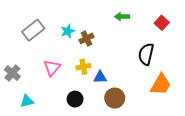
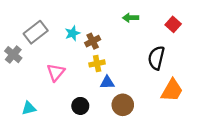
yellow cross: (83, 67) -> (97, 63), moved
gray cross: (12, 73) -> (13, 55), moved

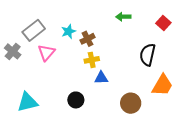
pink triangle: (56, 72) -> (46, 53), moved
brown circle: (123, 105) -> (131, 103), moved
cyan triangle: (29, 108) -> (27, 102), size x1.5

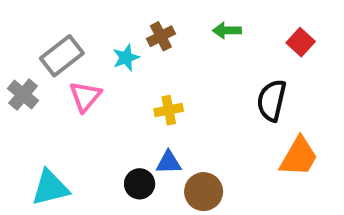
brown cross: (87, 39) -> (161, 36), moved
blue triangle: (101, 78) -> (169, 162), moved
brown circle: (131, 103) -> (204, 192), moved

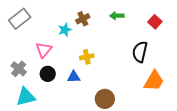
gray rectangle: (62, 56) -> (20, 19), moved
gray cross: (23, 95) -> (19, 69), moved
blue triangle: (169, 162) -> (74, 77), moved
black circle: (140, 184) -> (48, 74), moved

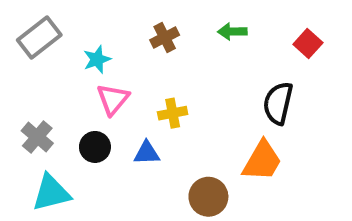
cyan star: (65, 30) -> (97, 59), moved
pink triangle: (44, 50) -> (113, 99), moved
orange trapezoid: (154, 81) -> (262, 161), moved

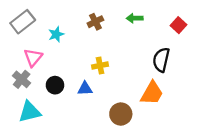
pink triangle: (113, 99) -> (33, 57), moved

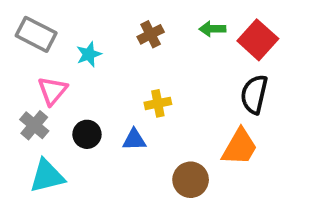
gray rectangle: (23, 22) -> (36, 34), turned 65
red square: (179, 25) -> (258, 40), moved, size x1.5

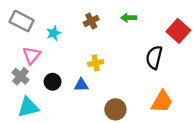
red square: (258, 40) -> (178, 31), moved
orange trapezoid: (240, 147) -> (162, 102), moved

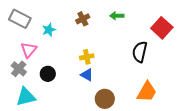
blue triangle: (81, 85) -> (87, 75), moved, turned 32

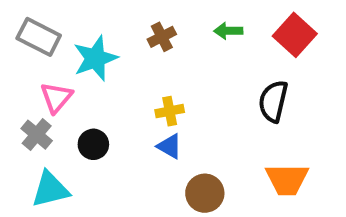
red square: (162, 28) -> (295, 35), moved
cyan star: (49, 30) -> (95, 58), size x1.6
orange trapezoid: (147, 92) -> (287, 180), turned 60

